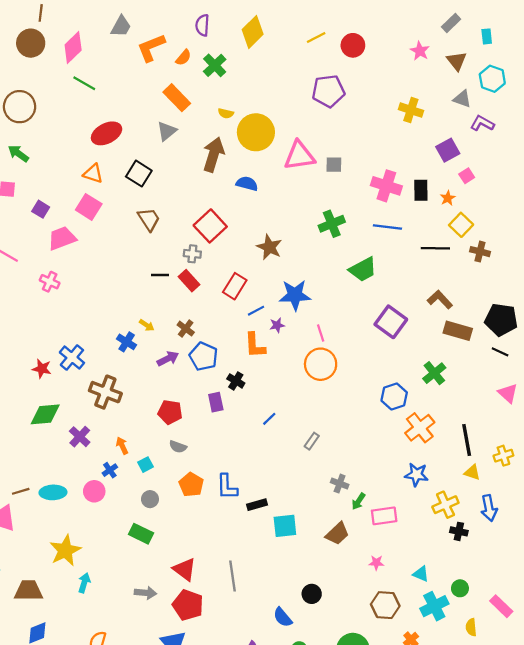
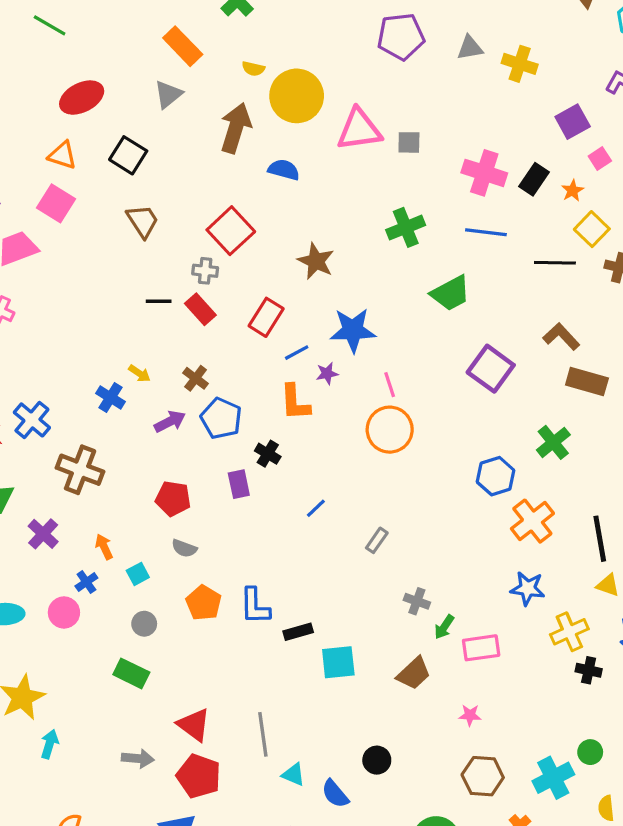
gray triangle: (462, 99) -> (470, 48), moved, turned -30
black rectangle: (421, 190) -> (534, 179), turned 35
cyan triangle: (421, 574) -> (293, 775), moved

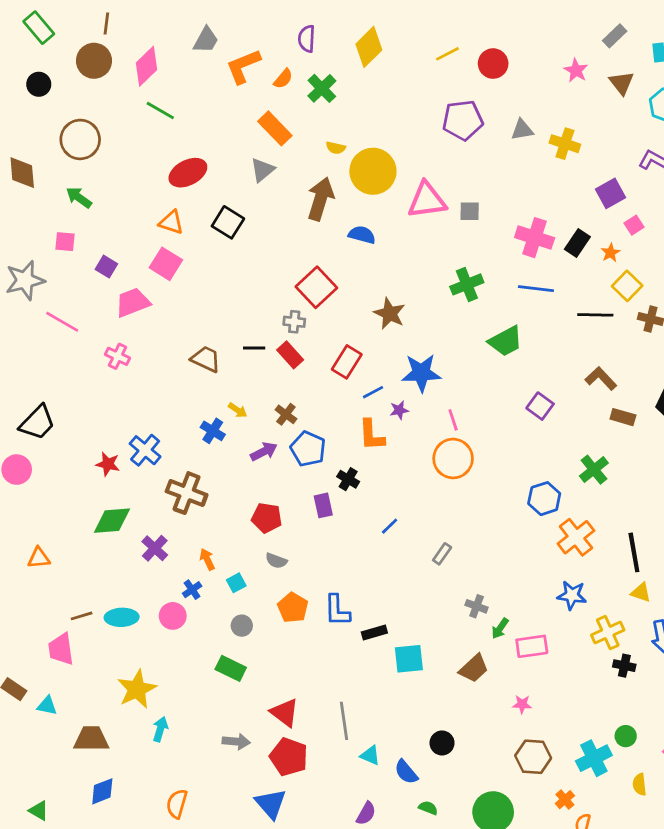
brown trapezoid: (143, 221) -> (206, 359), moved, turned -32
purple square: (491, 369) -> (540, 406), size x0.7
brown rectangle: (587, 381) -> (623, 417), size x0.7

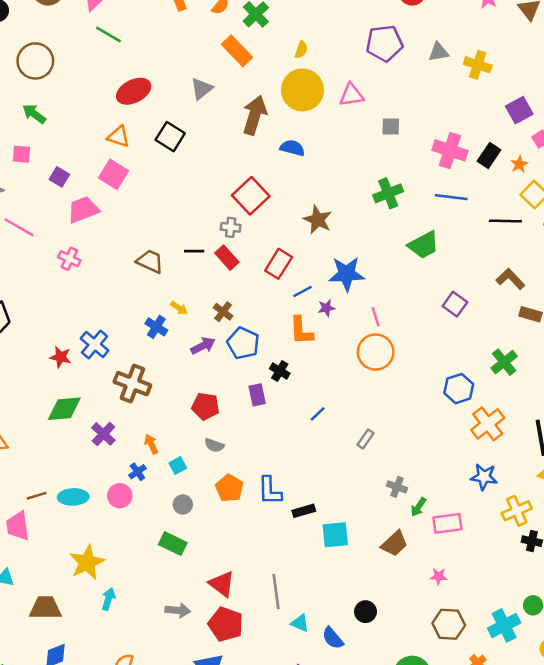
orange rectangle: (275, 128) -> (237, 51), moved
yellow semicircle: (336, 148) -> (301, 50), moved, turned -84
pink triangle: (427, 200) -> (352, 95), moved, size x0.7

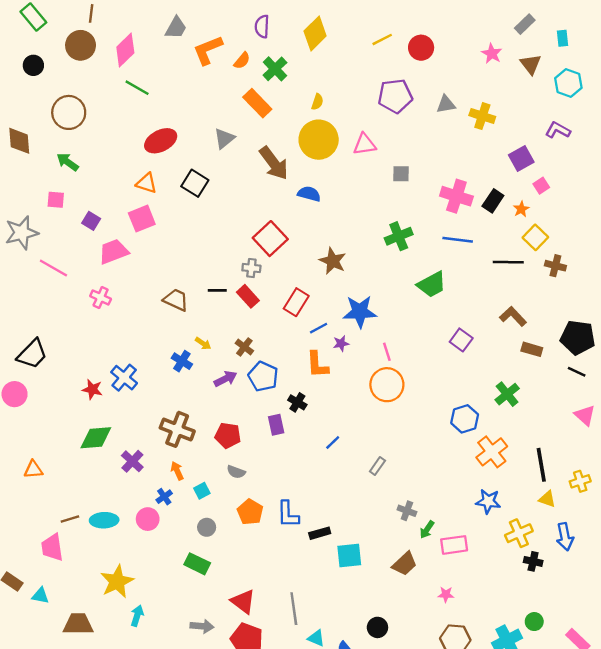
brown arrow: (255, 115) -> (274, 163), turned 126
pink square: (113, 174) -> (142, 219), turned 36
brown cross: (132, 384) -> (177, 429), moved

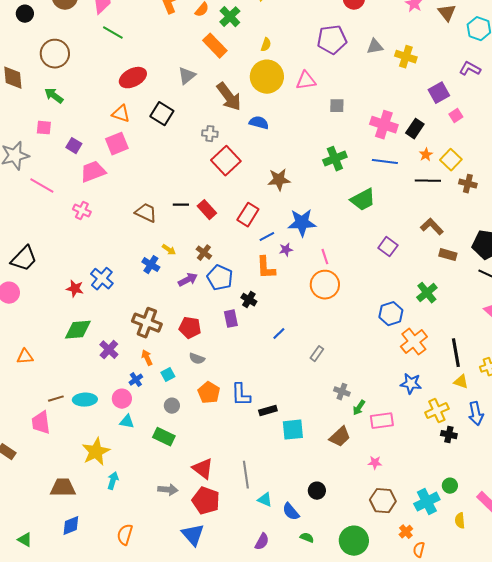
orange star: (521, 209) -> (426, 155), moved
brown star: (333, 261) -> (279, 180), turned -30
gray cross: (251, 268) -> (210, 134), moved
cyan triangle: (40, 596) -> (127, 422), moved

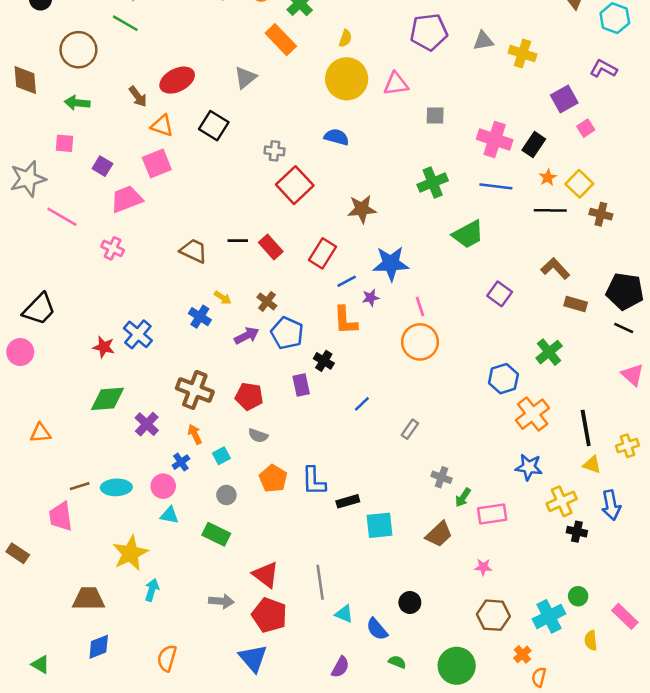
green line: (113, 33) -> (125, 23), moved
green arrow: (54, 96) -> (77, 103), turned -30
brown arrow: (229, 97) -> (138, 97), moved, size x0.6

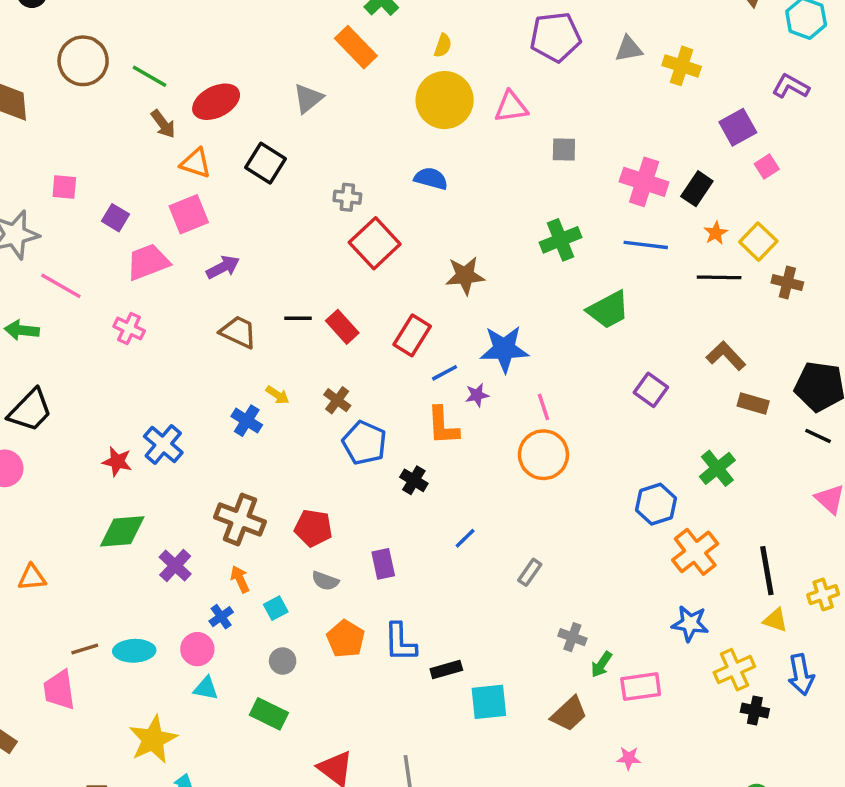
green line: (125, 23) -> (150, 76), moved
green arrow: (77, 103) -> (22, 330), moved
purple arrow: (247, 336) -> (223, 267), moved
purple rectangle: (301, 385) -> (383, 564), moved

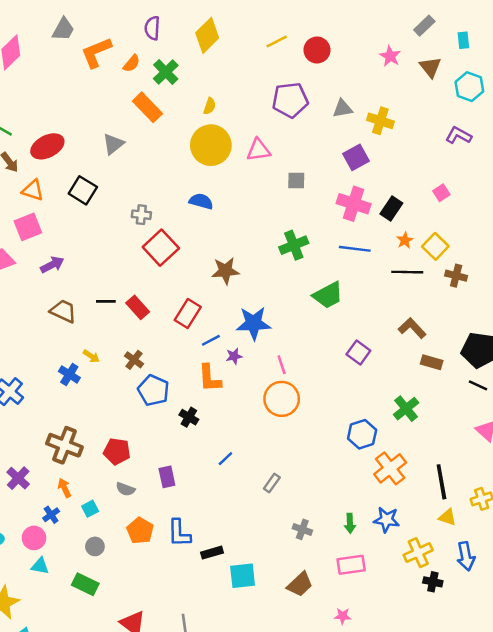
purple square: (738, 127) -> (356, 157), moved
green arrow: (601, 664) -> (350, 523), moved, turned -36

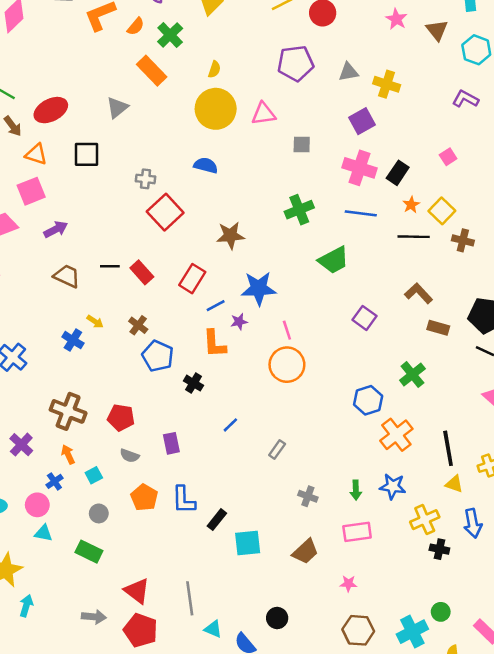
black square: (83, 190) -> (86, 154), turned -32
black rectangle: (212, 553) -> (217, 520), turned -35

